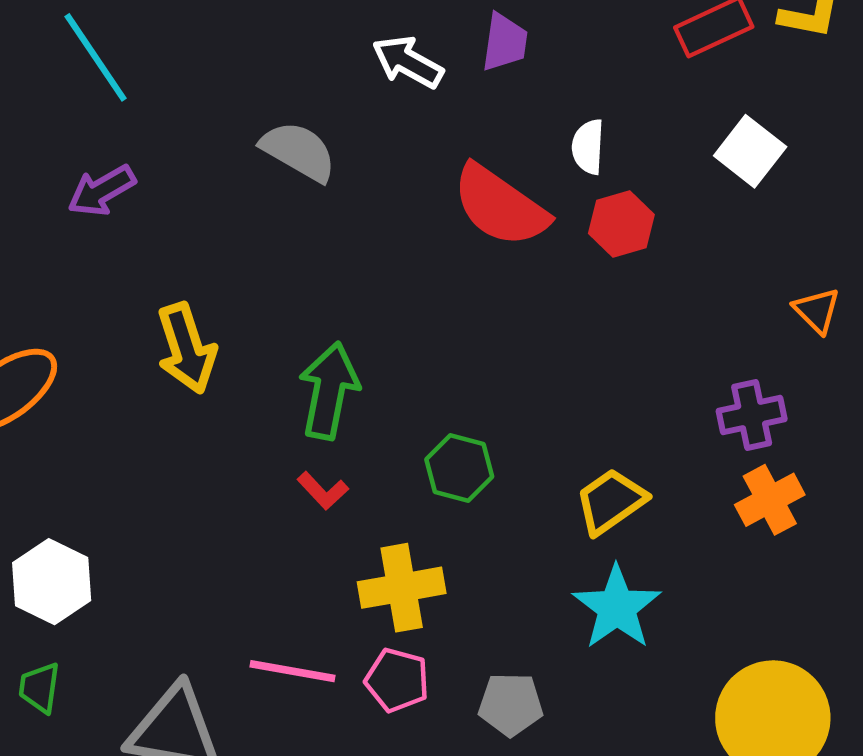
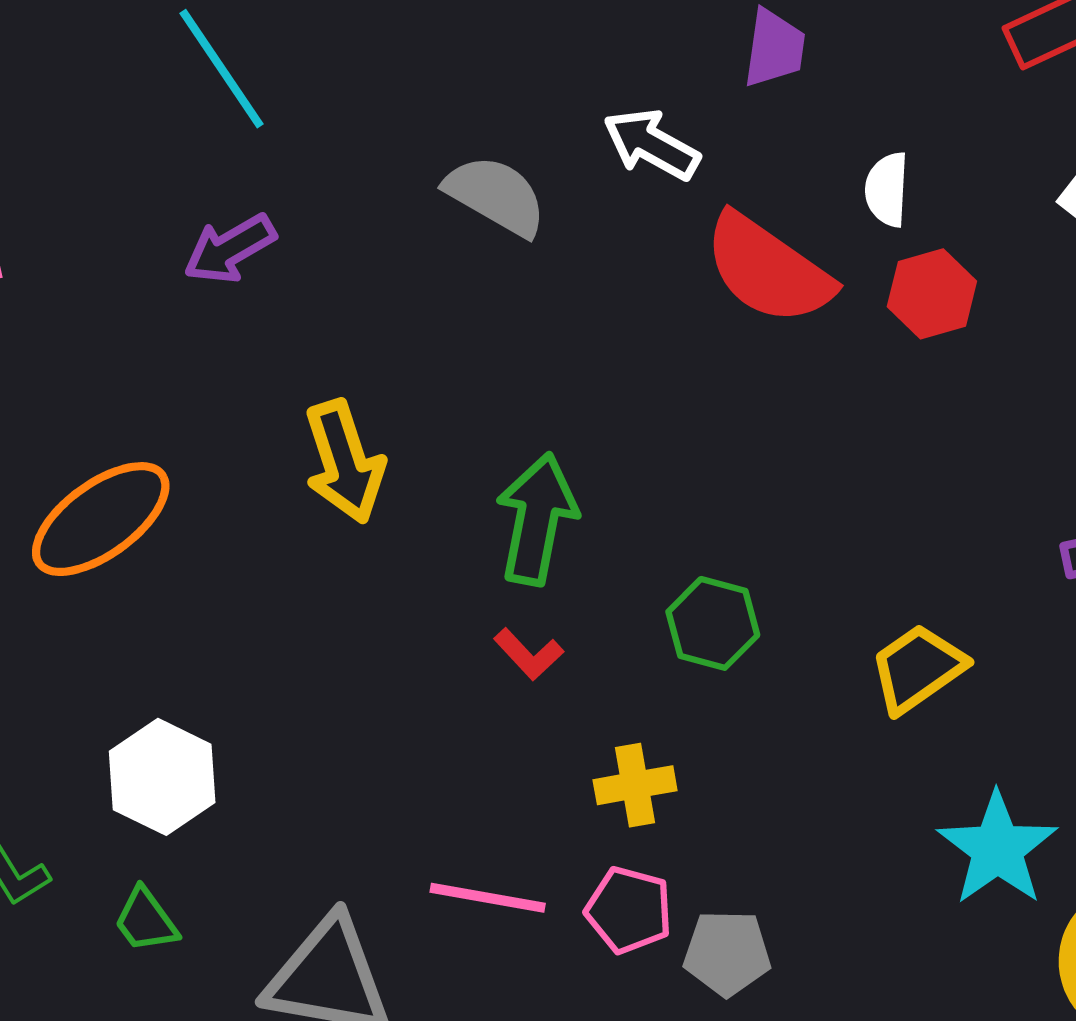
white arrow: (408, 62) -> (651, 144), moved
yellow cross: (402, 588) -> (635, 785), size x0.7
cyan star: (617, 607) -> (997, 849), moved
green trapezoid: (39, 688) -> (146, 920), turned -44
gray pentagon: (511, 704) -> (727, 953), moved

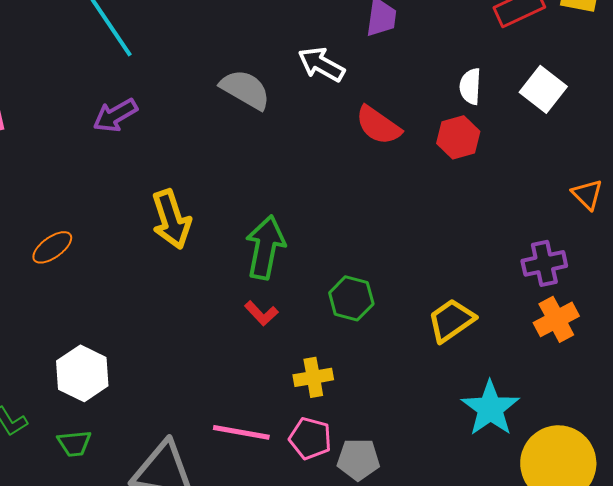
white semicircle: (887, 189) -> (470, 86), moved
red semicircle: (768, 269) -> (378, 125), size x0.7
orange ellipse: (101, 519) -> (52, 247), size x0.6
green trapezoid: (146, 920) -> (74, 443), turned -60

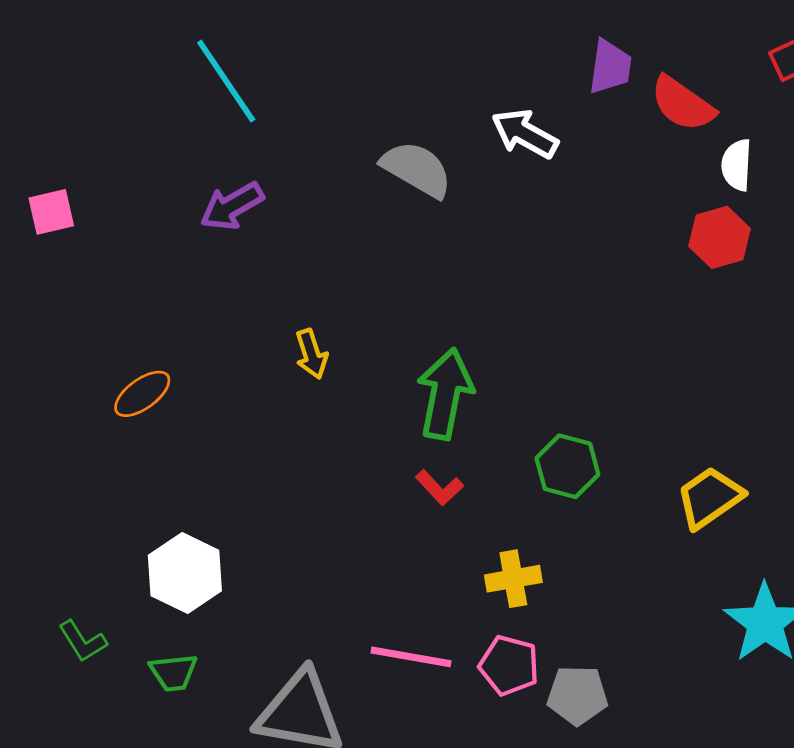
red semicircle: (378, 125) -> (683, 104), moved
yellow arrow: (171, 219) -> (311, 354), size x0.6

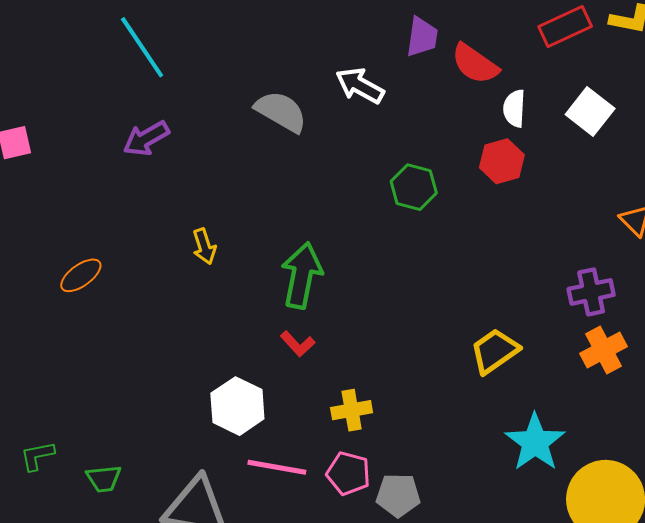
green hexagon: (567, 466) -> (414, 187), moved
white hexagon: (185, 573) -> (237, 406), moved
green L-shape: (83, 641) -> (37, 456), turned 111

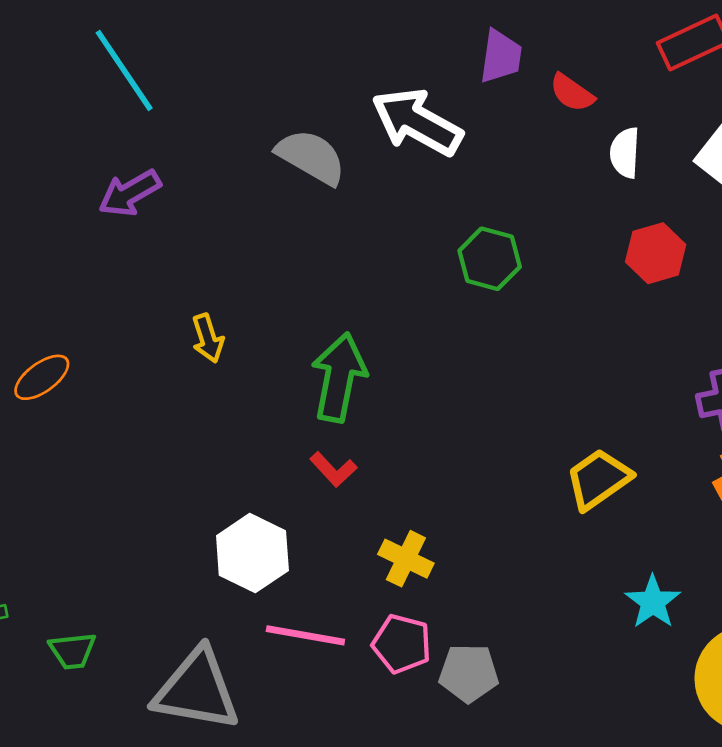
red semicircle: (475, 64) -> (572, 93), size x0.7
white arrow: (360, 86) -> (417, 122), size x1.4
red hexagon: (502, 161) -> (656, 253), moved
yellow cross: (352, 410) -> (406, 559), turned 36
cyan star: (535, 442) -> (653, 602), size x0.7

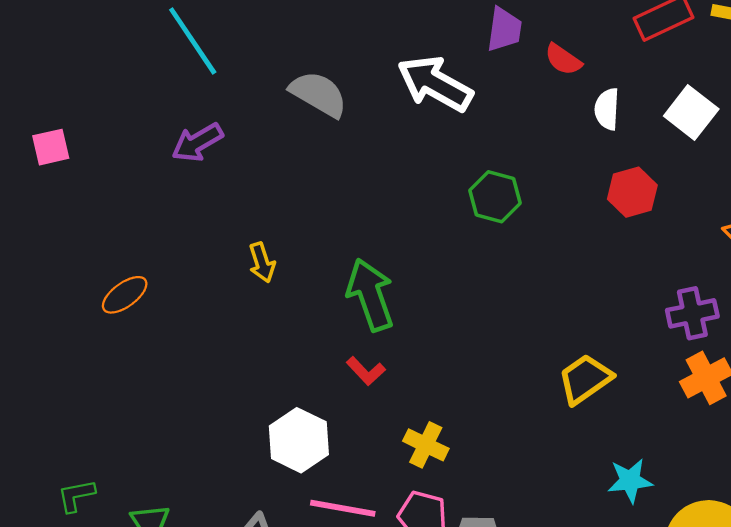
gray semicircle: (311, 157) -> (318, 94), moved
green arrow: (339, 377) -> (370, 295), turned -30
cyan star: (653, 602) -> (630, 481), turned 30

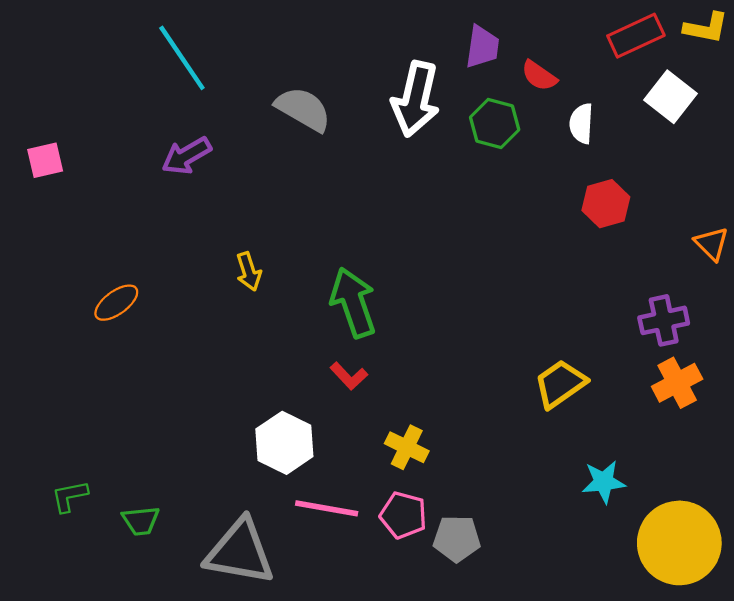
white arrow: (435, 84) -> (416, 99), turned -106
white square: (691, 113) -> (670, 97), moved
green hexagon: (495, 197) -> (495, 124), moved

